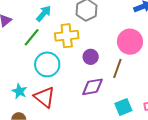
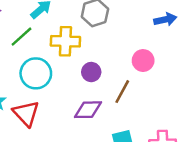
pink circle: (130, 42) -> (143, 61), size x0.7

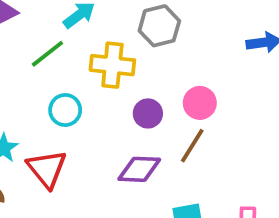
pink circle: (143, 61) -> (200, 103), moved
cyan circle: (36, 73) -> (65, 110), size x0.7

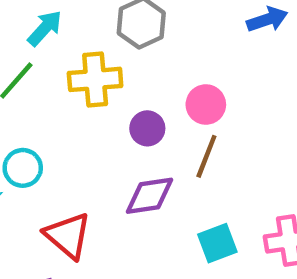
cyan circle: (65, 110) -> (23, 168), moved
red triangle: (47, 169) -> (68, 236), moved

